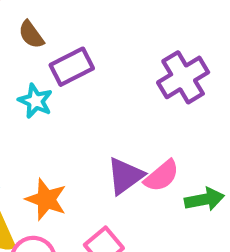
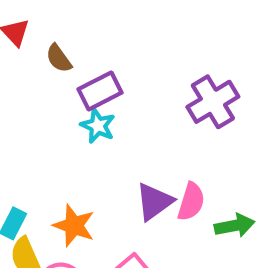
cyan star: (35, 101) -> (98, 126), moved
pink semicircle: (162, 176) -> (191, 202), turned -33

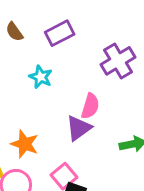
purple rectangle: (100, 91) -> (60, 33), moved
pink semicircle: (191, 202) -> (90, 106), moved

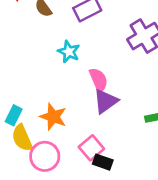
pink semicircle: (90, 106) -> (99, 80), moved, turned -40

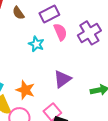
pink semicircle: (99, 80) -> (60, 32), moved

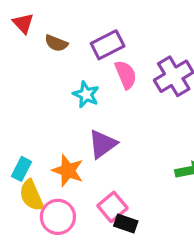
brown semicircle: (18, 13) -> (56, 43), turned -32
purple triangle: (62, 79) -> (103, 144), moved

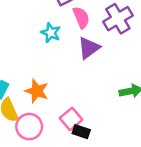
purple triangle: (103, 144) -> (89, 48), moved

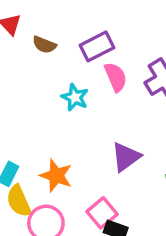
purple triangle: (89, 48) -> (126, 157), moved

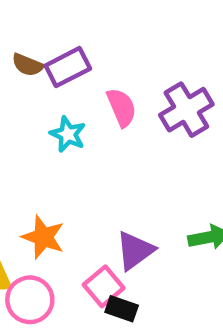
purple rectangle: (97, 46) -> (68, 67), moved
purple triangle: (126, 157) -> (135, 251), moved

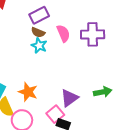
brown semicircle: (28, 65) -> (38, 32), moved
purple cross: (186, 110) -> (93, 34), turned 30

